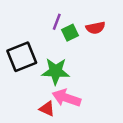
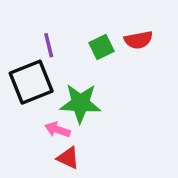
purple line: (57, 22) -> (49, 45), moved, turned -35
pink arrow: (66, 98) -> (58, 130), moved, size x0.6

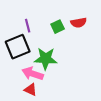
pink arrow: (58, 130) -> (33, 74), size x1.5
red triangle: (68, 158) -> (31, 90), moved

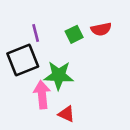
pink arrow: (33, 74) -> (42, 95), turned 65
red triangle: (31, 90) -> (66, 114), moved

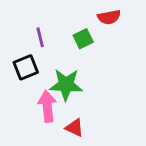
red semicircle: (101, 29) -> (109, 17), moved
black square: (23, 60) -> (26, 67), size x0.7

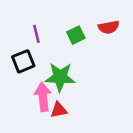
red semicircle: (109, 17) -> (109, 27), moved
red triangle: (75, 128) -> (59, 110), moved, turned -36

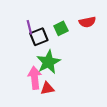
black square: (23, 61) -> (39, 37), moved
green star: (60, 77) -> (48, 62), turned -30

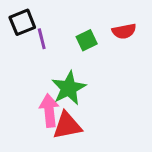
black square: (39, 37) -> (22, 22), moved
red triangle: (47, 88) -> (67, 126), size x1.5

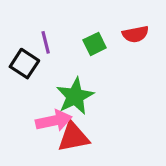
black square: (22, 22) -> (24, 64), moved, turned -35
pink arrow: (49, 111) -> (54, 121), turned 84

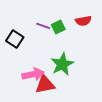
purple line: (46, 42) -> (43, 26), moved, turned -56
green star: (75, 96) -> (62, 64), moved

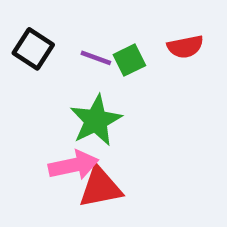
black square: (15, 39) -> (33, 49), moved
green star: (62, 64) -> (96, 120), moved

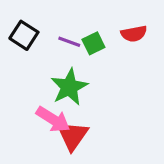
pink arrow: (73, 165) -> (53, 119), turned 44
red triangle: (100, 187) -> (72, 136), turned -44

